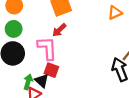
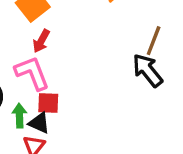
green arrow: (28, 82) -> (19, 116), moved

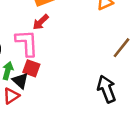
black arrow: (148, 70) -> (107, 89), moved

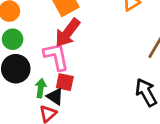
red arrow: (41, 22) -> (68, 33), size x1.6

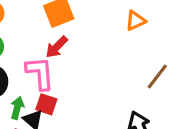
red arrow: (68, 33) -> (57, 47), size x0.7

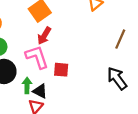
red square: (46, 104) -> (61, 70), moved

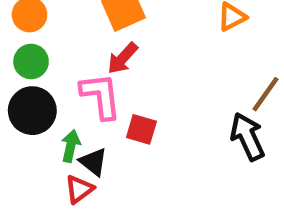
black arrow: (117, 78) -> (248, 137), moved

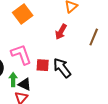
red arrow: (123, 58) -> (61, 32), moved
black arrow: (248, 137) -> (62, 68), moved

